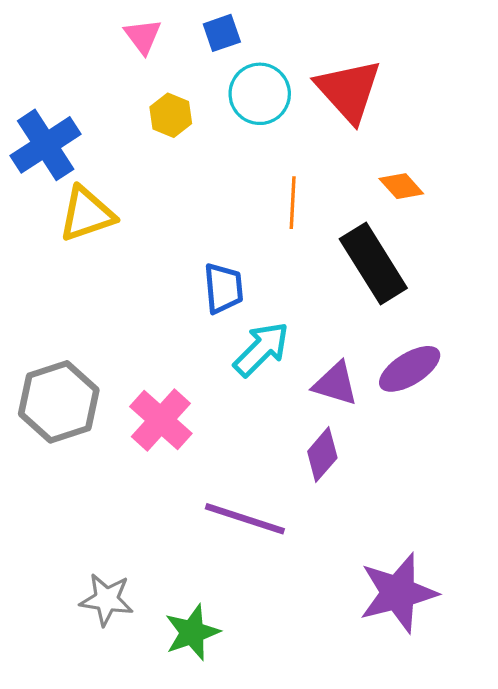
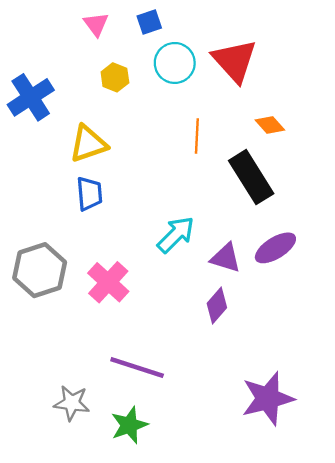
yellow triangle: (87, 214) -> (88, 144), moved
blue trapezoid: (223, 288) -> (89, 194), moved
purple line: (245, 519) -> (137, 368), moved

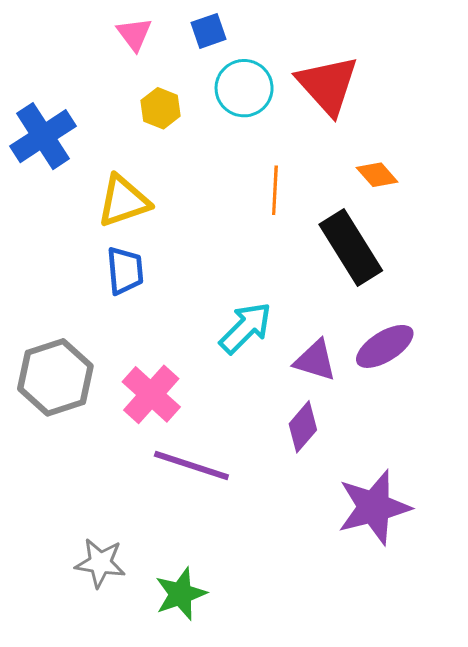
purple line: (137, 368) -> (191, 465), moved
purple star: (268, 399) -> (374, 507), moved

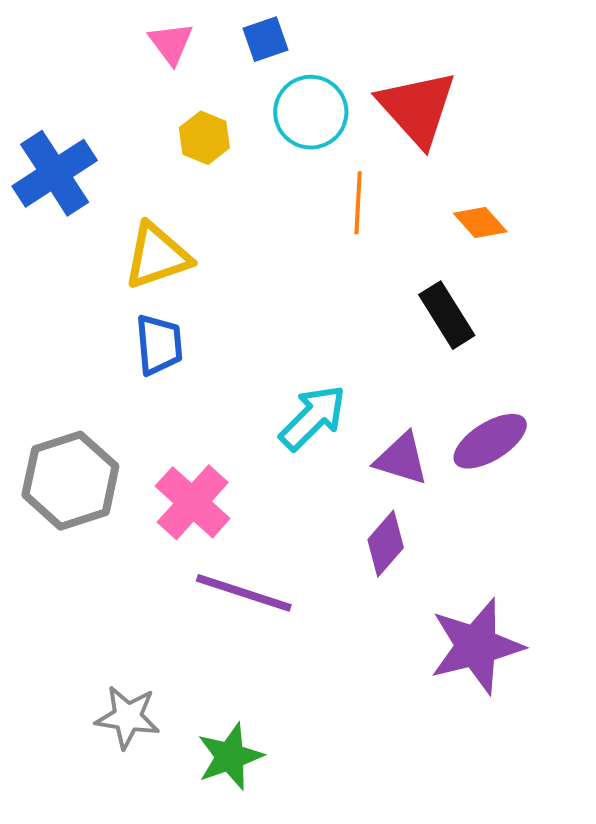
orange line: (275, 190) -> (358, 203), moved
black rectangle: (351, 247) -> (447, 315), size x0.7

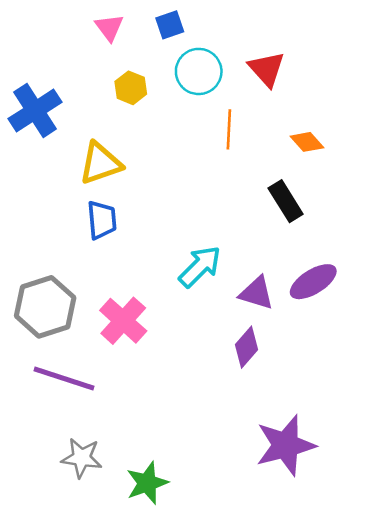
red triangle: (417, 108) -> (267, 69), size x0.7
purple line: (244, 593) -> (64, 379), moved
purple star: (476, 646) -> (286, 445), moved

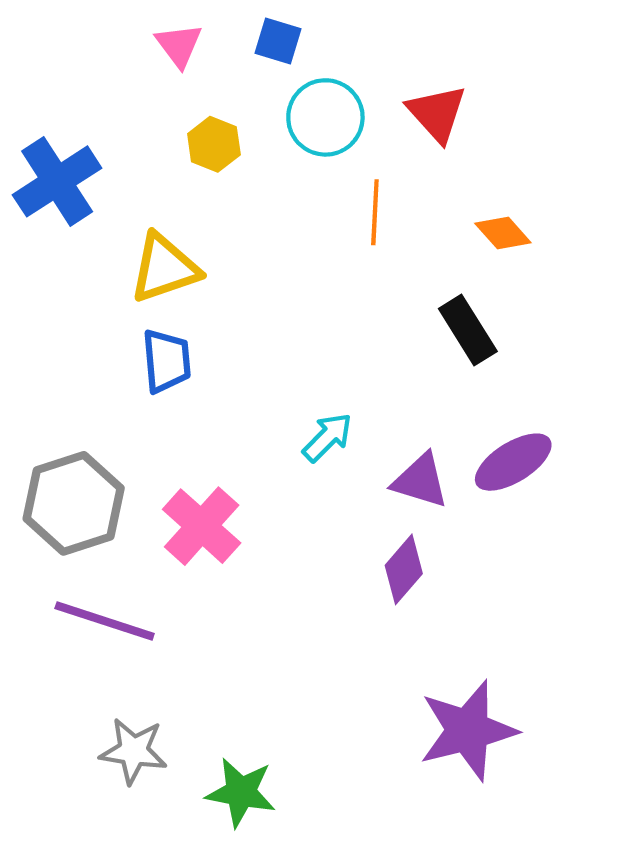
blue square: (170, 25) -> (278, 41), turned 36
cyan arrow: (200, 267) -> (327, 437), size x0.7
green star: (147, 483) -> (241, 792), turned 30

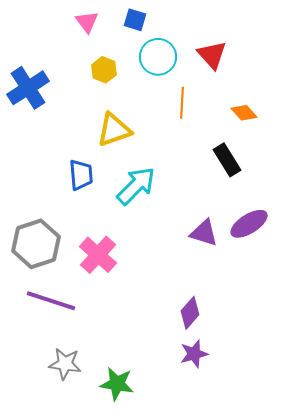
yellow triangle: (164, 268) -> (114, 130), moved
cyan arrow: (327, 437) -> (136, 186), moved, size x1.6
purple diamond: (404, 569) -> (190, 313), moved
purple star: (468, 730) -> (194, 354), moved, size x0.6

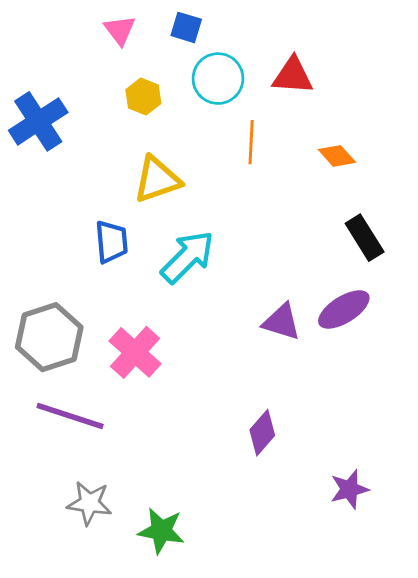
red triangle: (212, 55) -> (293, 76), turned -44
black rectangle: (227, 160) -> (365, 238), moved
purple star: (194, 354) -> (349, 489), moved

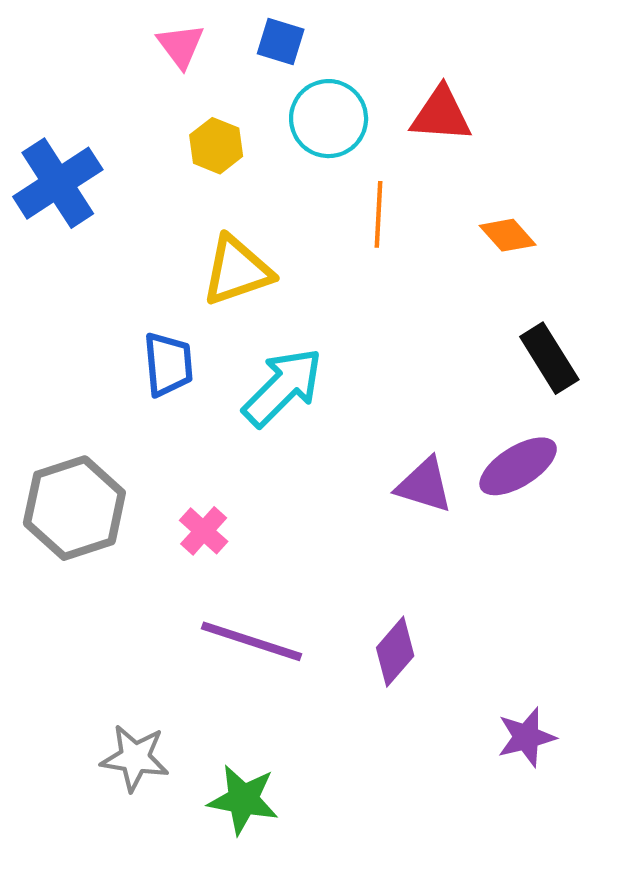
pink cross: (135, 352) -> (204, 531), size x0.6
purple line: (70, 416) -> (251, 641), moved

